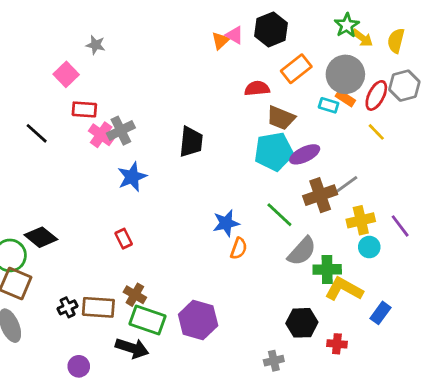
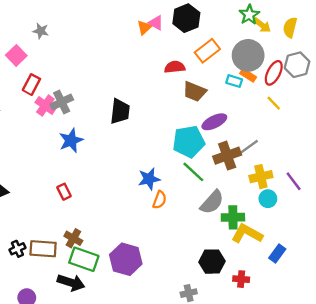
red rectangle: (84, 109) -> (31, 85), turned -66
cyan pentagon: (274, 152) -> (189, 142), moved

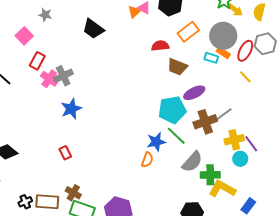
black trapezoid: (120, 111) -> (93, 29), moved, turned 120
blue star: (149, 179) -> (156, 142), moved
purple line: (294, 181) -> (251, 144), moved

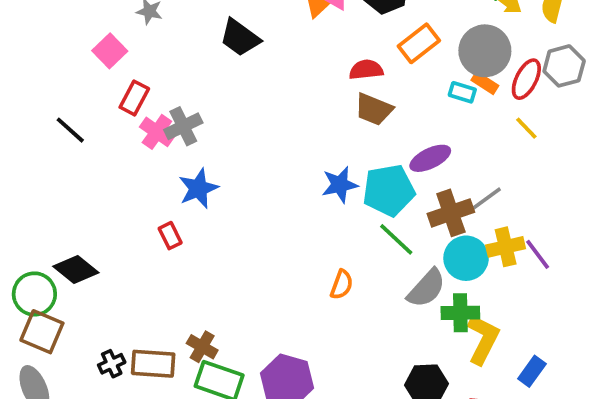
brown trapezoid: (177, 67) -> (374, 109), moved
blue star: (156, 142) -> (340, 185), moved
red rectangle: (65, 153) -> (170, 236), moved
cyan circle: (240, 159) -> (466, 258), moved, size x1.5
yellow L-shape: (222, 189) -> (483, 339), turned 88

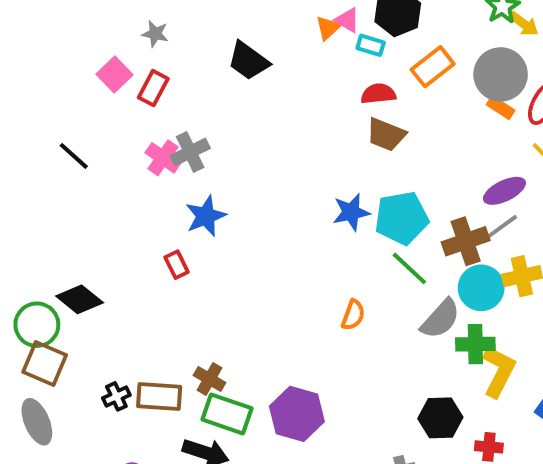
cyan rectangle: (462, 92) -> (371, 45), moved
red rectangle: (134, 98) -> (153, 88), moved
purple ellipse: (430, 158) -> (504, 191), moved

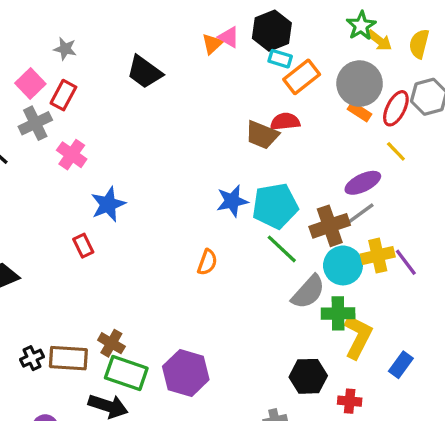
cyan rectangle: (371, 45) -> (280, 59), moved
red semicircle: (378, 94) -> (285, 122), moved
gray cross: (190, 152) -> (35, 123), moved
orange semicircle: (353, 315) -> (207, 262), moved

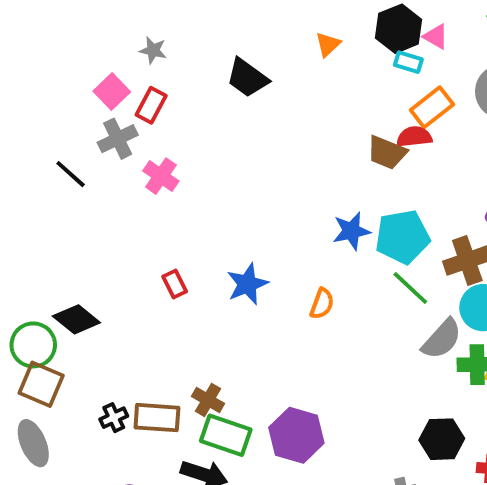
pink triangle: (229, 37) -> (436, 37), moved
orange rectangle: (302, 77) -> (432, 107), moved
blue star: (108, 204) -> (247, 284), moved

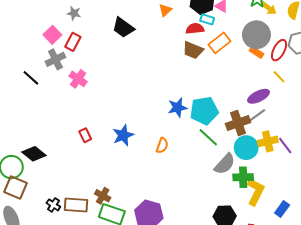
red semicircle: (414, 137) -> (195, 29), moved
brown trapezoid: (387, 152) -> (193, 50), moved
black cross: (114, 418) -> (53, 205), turned -32

